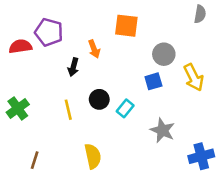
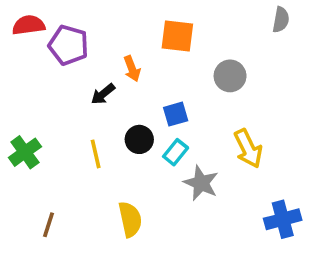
red semicircle: (20, 46) -> (29, 25), moved
black arrow: (73, 67) -> (103, 94), turned 36
yellow arrow: (194, 77) -> (248, 149), moved
blue square: (153, 81) -> (176, 114), moved
gray star: (163, 130) -> (201, 183), moved

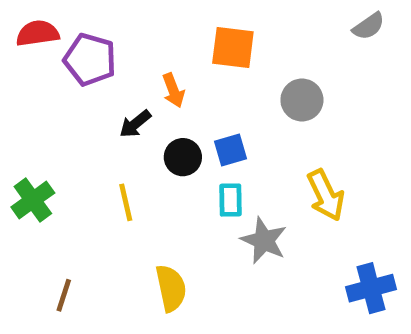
gray semicircle: (281, 20) -> (369, 26), turned 45
black circle: (139, 139) -> (183, 157), moved
cyan rectangle: (176, 152) -> (231, 200), turned -40

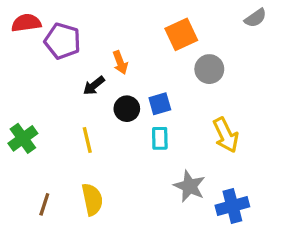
orange square: (233, 48) -> (181, 34), moved, turned -32
gray star: (264, 240) -> (190, 186), moved
yellow semicircle: (171, 288) -> (92, 199), moved
blue cross: (371, 288) -> (232, 206), moved

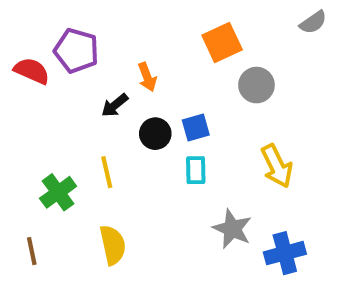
red semicircle: (26, 23) -> (32, 71), moved, turned 32
green cross: (23, 138) -> (58, 192), moved
brown line: (44, 204) -> (32, 251), moved, turned -30

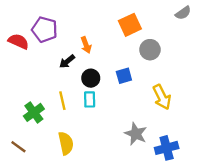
blue square: (196, 128) -> (124, 76), moved
cyan rectangle: (196, 170) -> (90, 99), moved
brown line: (32, 251) -> (18, 147), turned -42

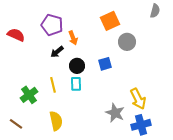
gray semicircle: (183, 13) -> (155, 11), turned -40
purple pentagon: (45, 30) -> (52, 25), moved
yellow arrow: (162, 97) -> (138, 99), moved

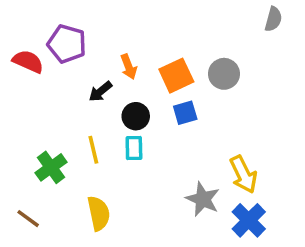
orange square: (110, 21) -> (176, 76), moved
purple pentagon: (52, 25) -> (67, 44), moved
blue cross: (141, 125) -> (249, 220), turned -30

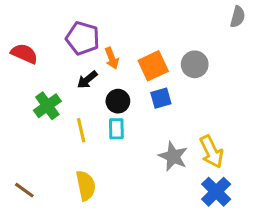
purple pentagon: (67, 44) -> (83, 38), moved
green cross: (51, 167) -> (47, 106), moved
gray star: (203, 199) -> (173, 156), moved

